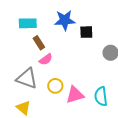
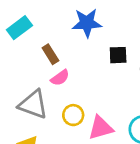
cyan rectangle: (28, 23) -> (19, 28), moved, turned -36
black square: (86, 32) -> (118, 55), moved

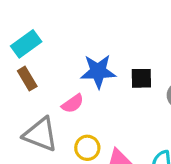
blue star: (87, 23) -> (98, 71), moved
brown rectangle: (50, 54) -> (27, 79), moved

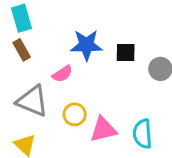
cyan rectangle: (26, 44) -> (22, 18), turned -72

